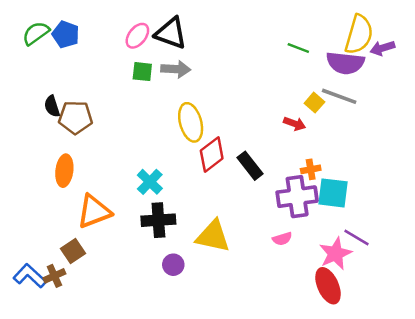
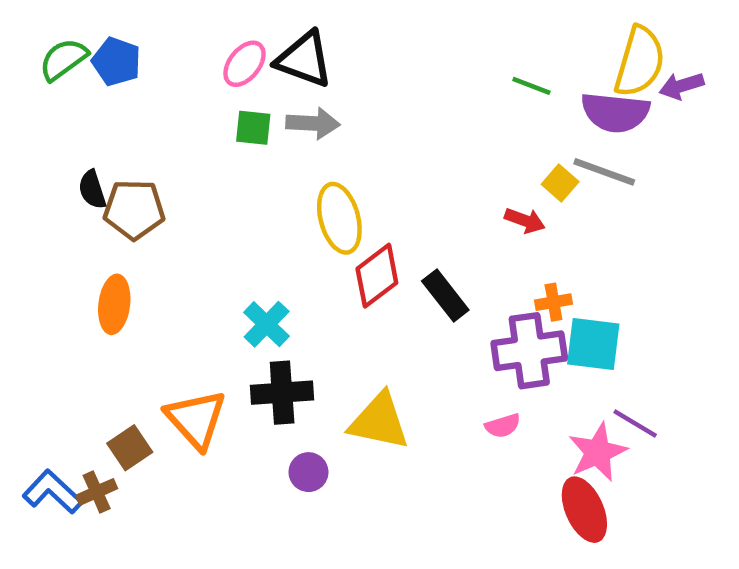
orange triangle: (94, 211) -> (196, 419), moved, turned -51

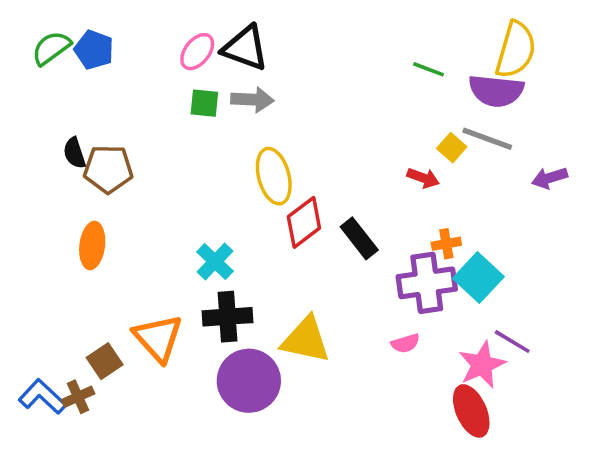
purple arrow: (682, 86) -> (550, 178), moved
cyan square: (593, 344) -> (478, 278), turned 36
purple circle: (308, 472) -> (249, 381), size x2.0

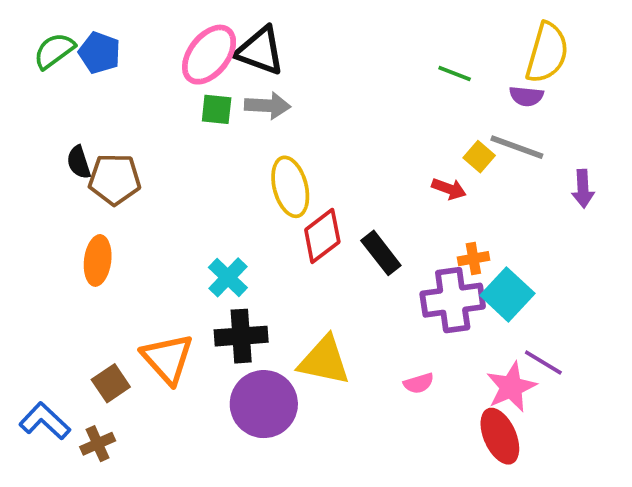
pink ellipse: (197, 52) -> (209, 55), size x1.5
purple semicircle: (496, 91) -> (526, 96), size x0.6
purple arrow: (550, 178) -> (583, 189), turned -76
pink semicircle: (405, 343) -> (419, 383), moved
brown cross: (78, 397) -> (98, 444), moved

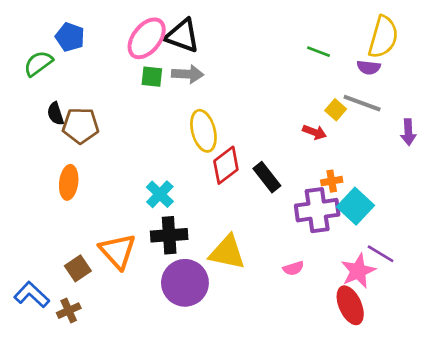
green semicircle: (54, 51) -> (38, 63), moved

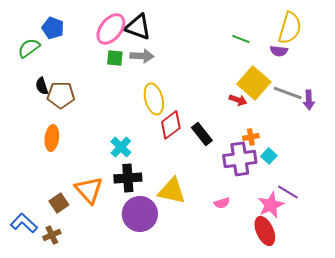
gray line: (362, 103) -> (288, 93), moved
yellow square: (336, 110) -> (254, 83), size x2.0
cyan square: (355, 206) -> (269, 156), size x0.6

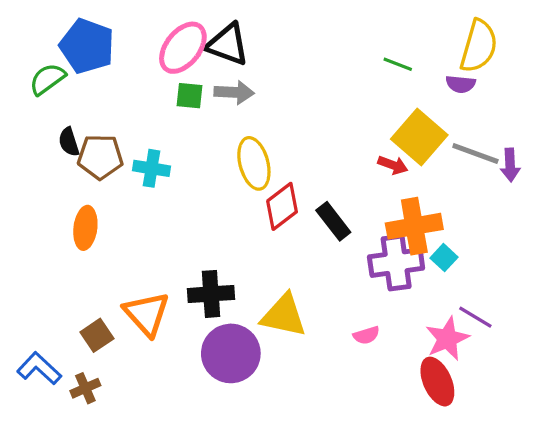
blue pentagon: (53, 28) -> (87, 46), size x1.5
orange cross: (251, 137) -> (414, 226), size x2.0
cyan cross: (121, 147) -> (151, 168), moved, turned -35

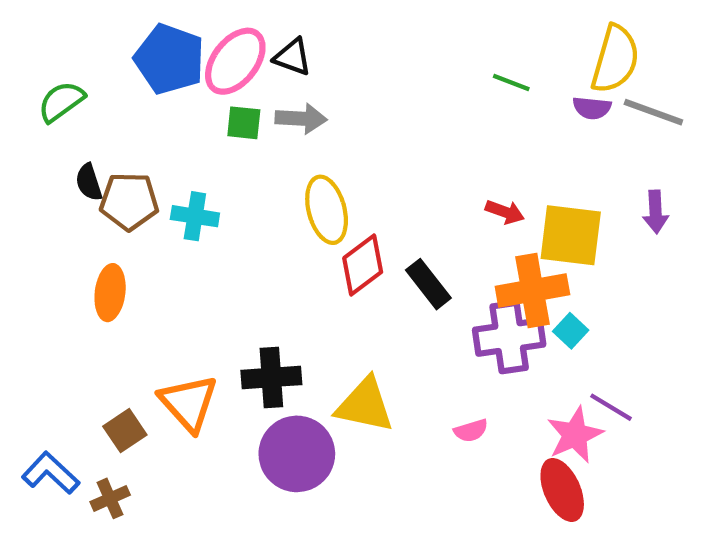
black triangle: (228, 44) -> (293, 57), size x0.7
blue pentagon: (87, 46) -> (169, 59), moved
yellow square: (419, 137) -> (571, 235), moved, turned -34
gray line: (475, 153) -> (653, 112), moved

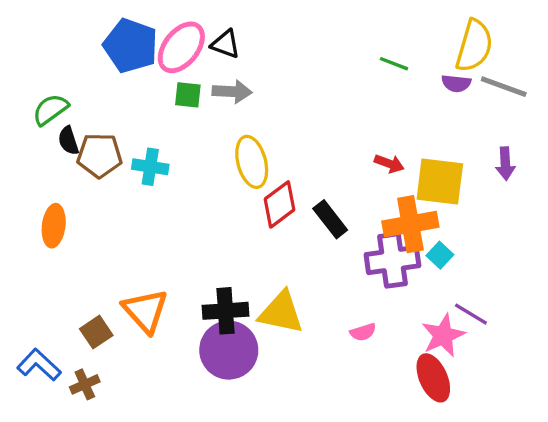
green semicircle: (61, 102) -> (50, 110), moved
orange ellipse: (110, 293) -> (54, 226), moved
black cross: (271, 377) -> (225, 311), moved

